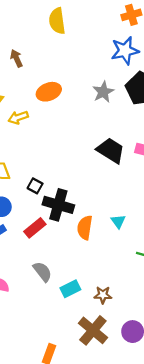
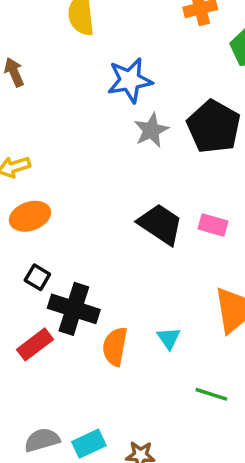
blue star: (125, 51) -> (130, 80), moved
orange ellipse: (49, 92) -> (30, 216), moved
gray semicircle: (42, 272) -> (42, 440), moved, turned -70

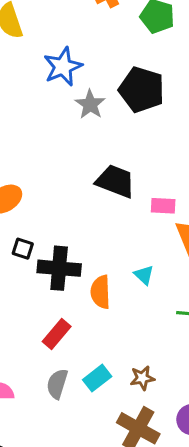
pink rectangle: (213, 225) -> (163, 206), moved
red rectangle: (35, 344) -> (57, 334), moved
gray semicircle: (42, 440) -> (57, 384), turned -44

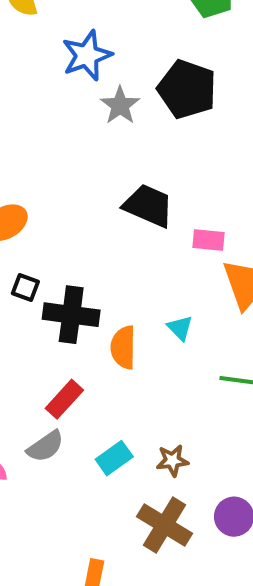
gray semicircle: (57, 384) -> (45, 446), moved, turned -144

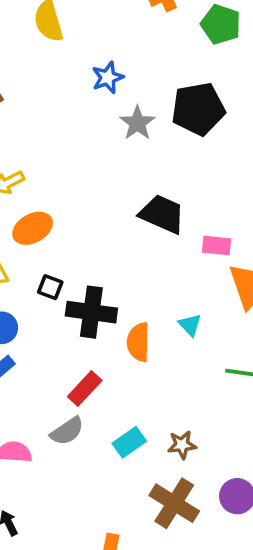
blue star: (87, 55) -> (108, 78), size x0.7
black pentagon: (187, 89) -> (198, 109), turned -30

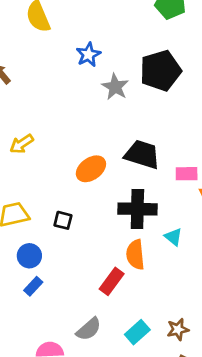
orange ellipse: (33, 228) -> (91, 169), moved
black cross: (91, 312) -> (137, 209), moved
red rectangle: (85, 388) -> (112, 281), moved

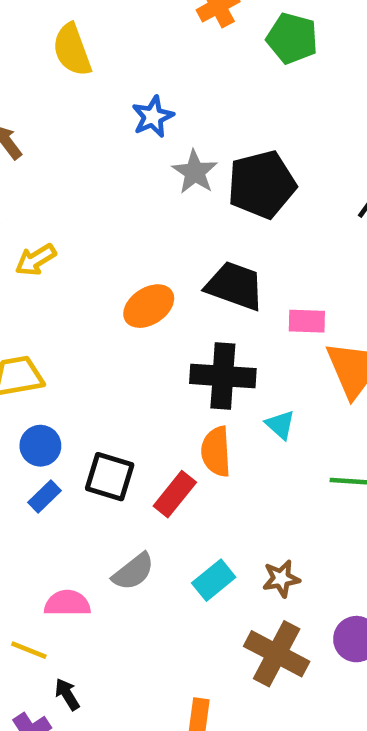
black pentagon: (160, 71) -> (262, 185), moved
black square: (63, 220) -> (110, 477), moved, size x1.5

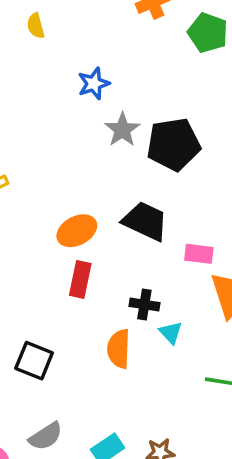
yellow semicircle: (72, 50) -> (36, 26), size x0.6
black cross: (223, 376) -> (144, 305), moved, size x0.6
red rectangle: (175, 494) -> (80, 279), moved, turned -32

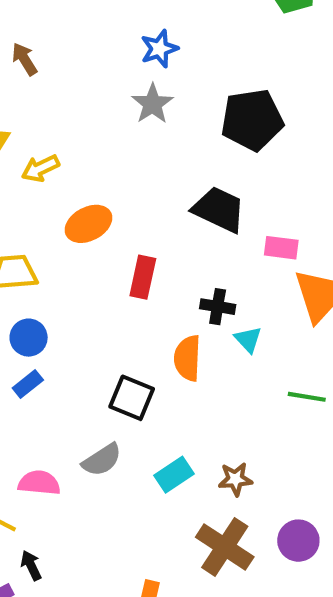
gray star: (122, 130) -> (152, 104), moved
orange ellipse: (77, 231) -> (88, 224), moved
black square: (34, 361) -> (132, 398), moved

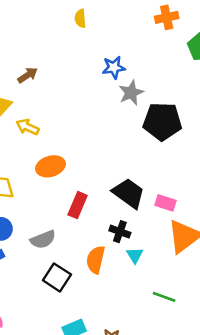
brown arrow: (25, 59) -> (28, 75), moved, turned 78
gray star: (152, 104) -> (131, 93), moved
yellow arrow: (40, 168) -> (27, 127), turned 40
black trapezoid: (219, 209) -> (129, 193), moved
gray semicircle: (102, 460) -> (43, 239), moved

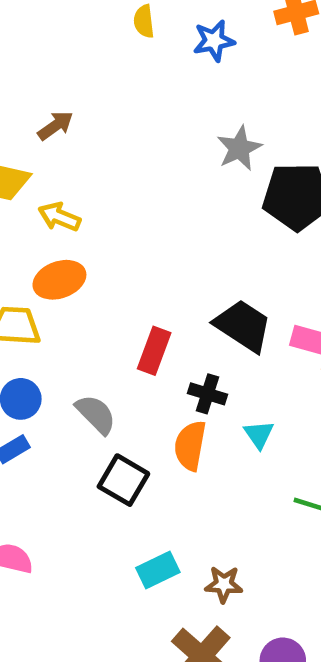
blue star: (114, 67) -> (214, 41), moved
orange ellipse: (50, 166) -> (59, 280), moved
black cross: (120, 232) -> (208, 394), moved
gray semicircle: (43, 239) -> (96, 414), turned -110

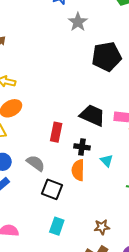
gray star: (239, 148) -> (78, 22), moved
cyan rectangle: (158, 570) -> (57, 226), moved, turned -36

